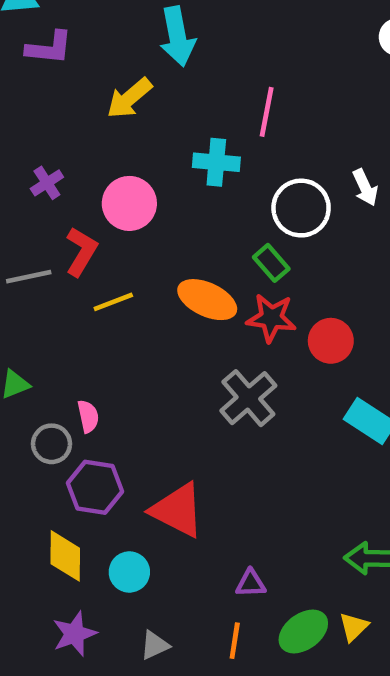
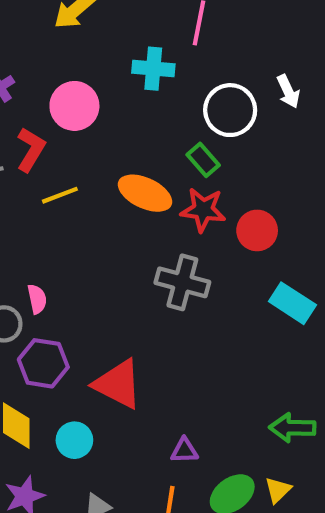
gray cross: (248, 398) -> (182, 282), turned -34

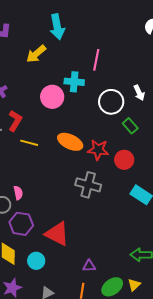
pink circle: (74, 106) -> (52, 97), moved
green rectangle: (203, 160) -> (130, 126), moved
yellow line: (60, 195) -> (29, 143), turned 36

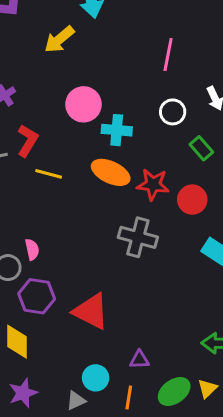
pink line: (96, 60) -> (168, 55), moved
cyan cross: (74, 82) -> (117, 130), moved
white circle: (111, 102) -> (173, 112), size x0.7
cyan circle: (36, 261) -> (96, 378), moved

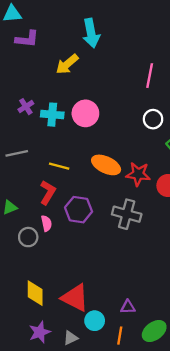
cyan cross: (117, 130) -> (52, 115), moved
red L-shape: (28, 141) -> (48, 192), moved
purple hexagon: (37, 296) -> (79, 210), moved
red triangle: (91, 311) -> (75, 298), moved
gray triangle: (76, 401) -> (71, 338), moved

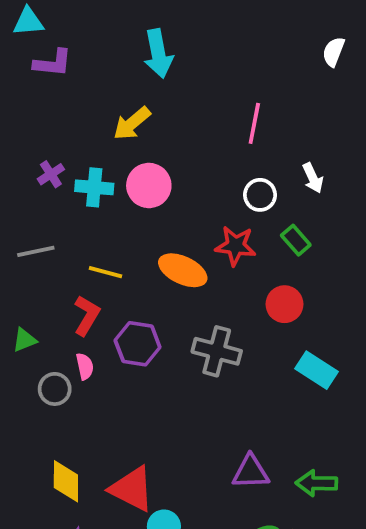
yellow arrow: (67, 64) -> (132, 123), moved
red star: (138, 174) -> (236, 246), moved
purple triangle: (128, 307) -> (251, 472), moved, size x1.5

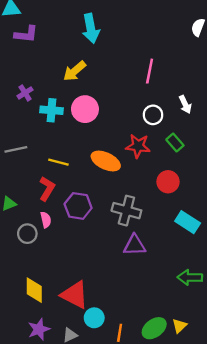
purple cross: (51, 174) -> (25, 93), moved
purple triangle: (251, 472) -> (135, 245), moved
green arrow: (317, 483) -> (190, 277), moved

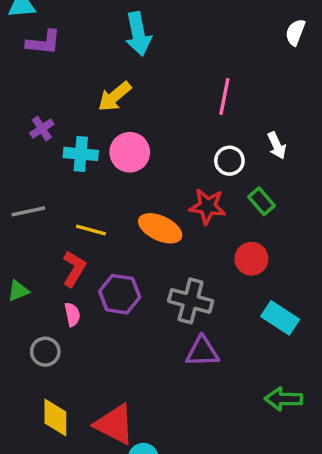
gray circle: (27, 234) -> (45, 352), moved

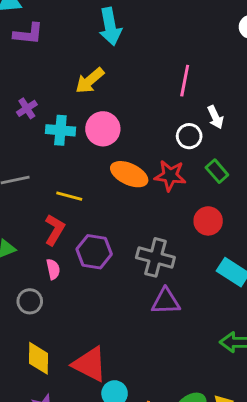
white arrow: (277, 145) -> (215, 117), moved
orange ellipse: (160, 228) -> (129, 174), moved

